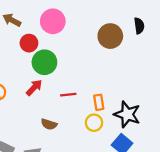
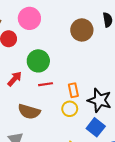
green circle: (44, 62) -> (38, 61), moved
brown semicircle: (49, 124) -> (29, 112), size x1.5

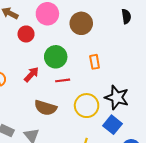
brown circle: (82, 30) -> (81, 23), moved
orange rectangle: (73, 90) -> (95, 62), moved
yellow circle: (70, 109) -> (87, 106), size x1.5

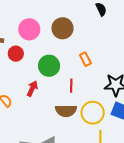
red line: (63, 80) -> (71, 86), moved, turned -64
yellow circle: (87, 106) -> (93, 113), moved
brown semicircle: (46, 108) -> (66, 111), moved

